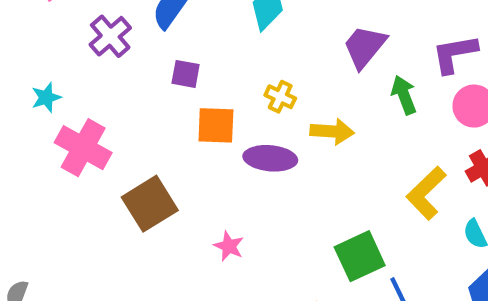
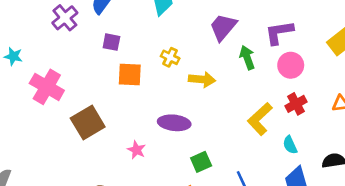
cyan star: (46, 97) -> (13, 56), moved, turned 30
purple ellipse: (270, 158) -> (174, 123), moved
green square: (360, 256) -> (201, 162), moved, size x0.7

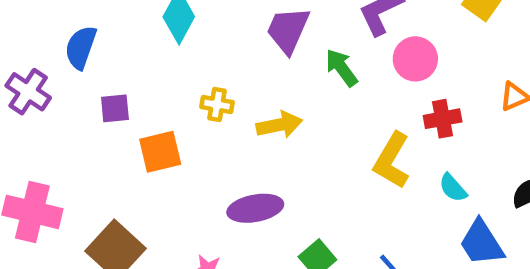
red cross: (296, 104) -> (443, 119), turned 35

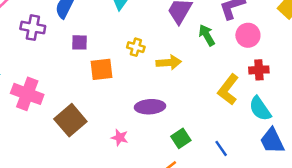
purple cross: (28, 92) -> (33, 28), turned -30
cyan semicircle: (453, 188) -> (260, 109), size x1.5

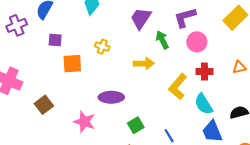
purple cross: (33, 28) -> (17, 25), turned -36
yellow arrow: (169, 62) -> (144, 64), moved
brown square: (70, 120) -> (44, 105), size x0.7
pink star: (120, 138) -> (84, 122), size x1.5

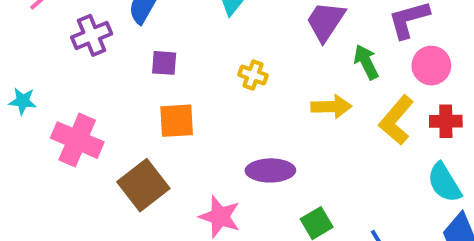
orange square: (72, 64) -> (177, 121), moved
yellow L-shape: (178, 87) -> (396, 120), moved
brown square: (44, 105) -> (143, 185), size x1.4

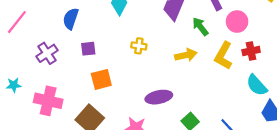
purple cross: (92, 35) -> (47, 53), moved

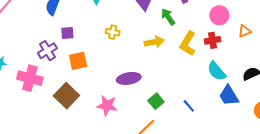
pink circle: (237, 22) -> (219, 15), moved
purple cross: (47, 53) -> (47, 51), moved

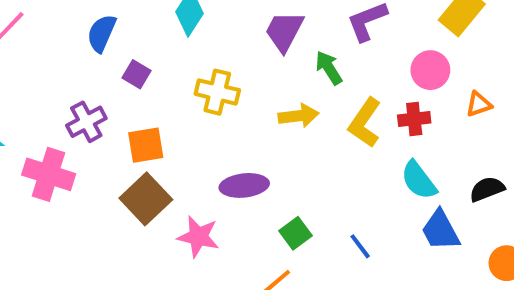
yellow cross: (113, 32) -> (217, 92), size x1.5
purple square: (67, 33) -> (136, 74), moved, turned 32
brown square: (66, 96) -> (146, 199), moved

